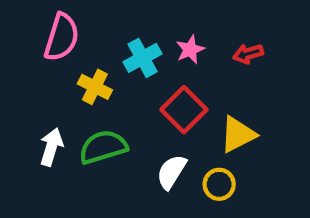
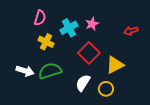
pink semicircle: (62, 37) -> (40, 18), moved, size x0.7
red arrow: (248, 54) -> (131, 31), moved
white arrow: (51, 147) -> (25, 71), turned 90

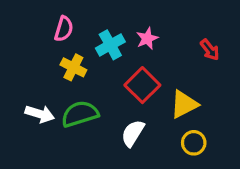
red arrow: (131, 31) -> (210, 50), turned -112
yellow circle: (106, 89) -> (194, 143), moved

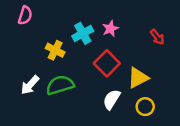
pink semicircle: (64, 29) -> (25, 15), moved
white arrow: (40, 114) -> (30, 85), turned 115
white semicircle: (133, 133) -> (112, 99), moved

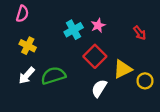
yellow cross: (55, 50) -> (28, 46), moved
yellow circle: (145, 107) -> (145, 81), moved

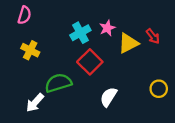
red square: (95, 56) -> (90, 62), moved
yellow triangle: (123, 69) -> (128, 43), moved
white arrow: (27, 76) -> (35, 103), moved

